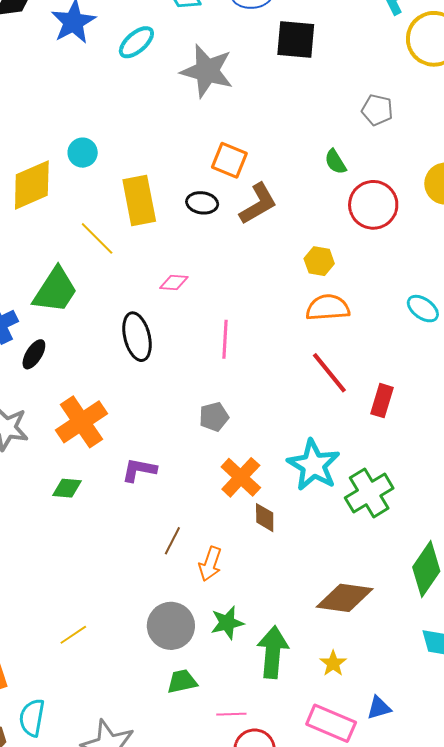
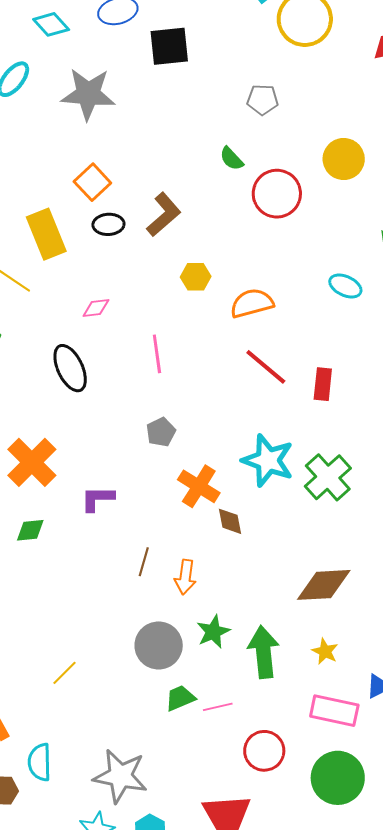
orange square: (229, 160) -> (92, 182), moved, turned 36
yellow hexagon: (319, 261) -> (196, 277), moved
pink line: (231, 714) -> (218, 707), moved

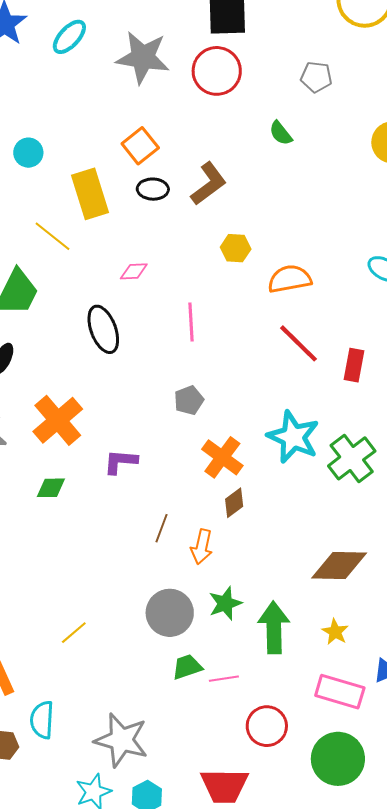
red circle: (277, 194) -> (217, 71), moved
brown diamond: (230, 521) -> (234, 503), moved, turned 60

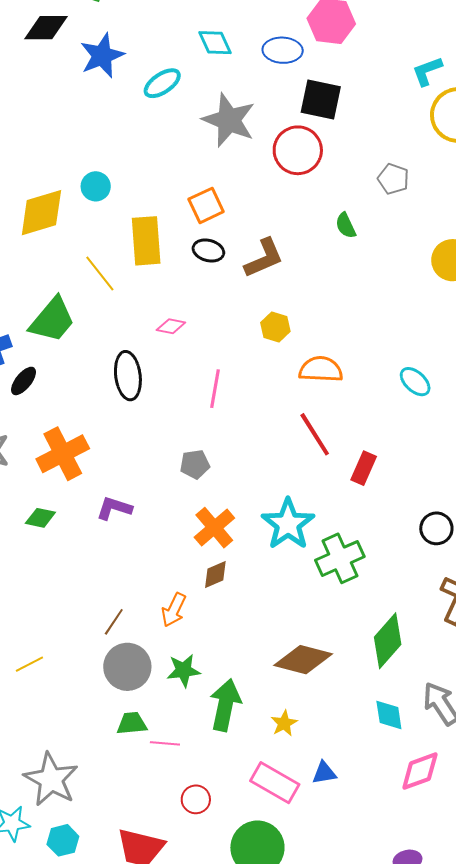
brown line: (162, 528) -> (114, 622), moved
red circle: (267, 726) -> (196, 799), size x0.7

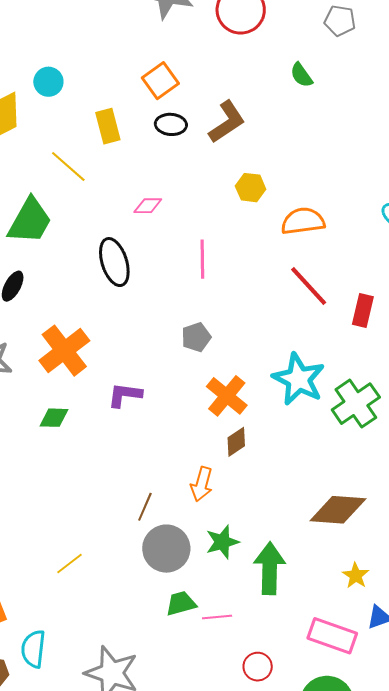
yellow rectangle: (146, 241) -> (108, 126), size x0.7
yellow star: (284, 723) -> (356, 576), moved

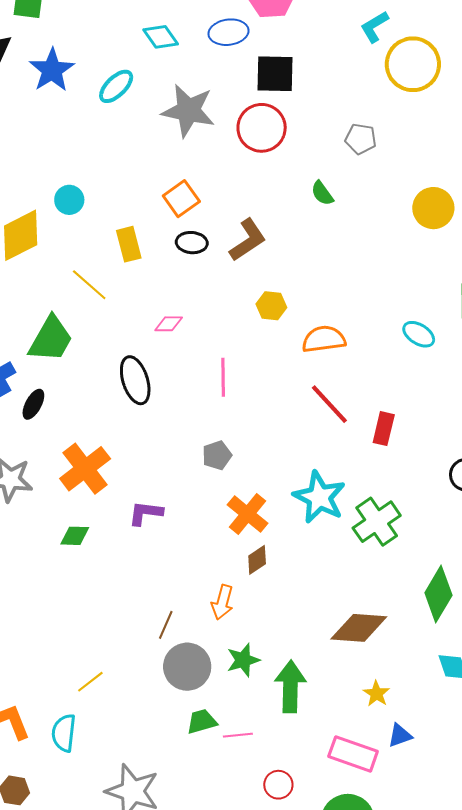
cyan semicircle: (33, 649) -> (64, 733), moved

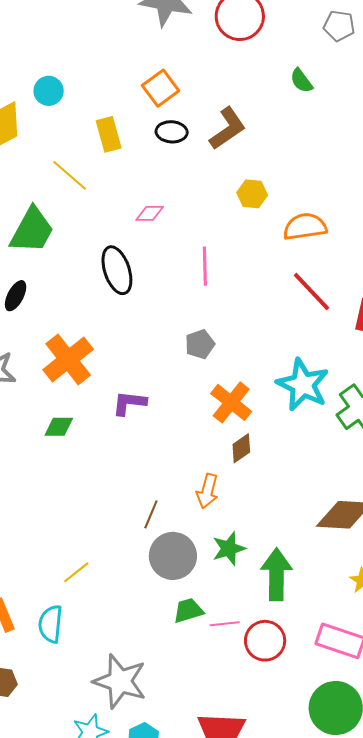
red circle: (278, 785) -> (265, 641), moved, size x1.4

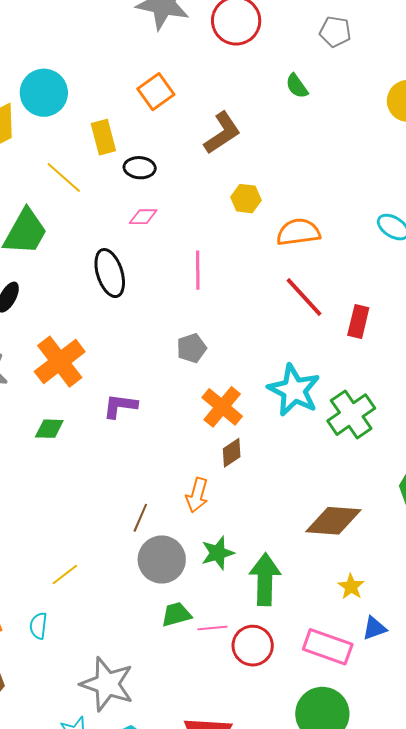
cyan circle: (49, 91) -> (44, 93), size x1.6
black ellipse: (172, 132) -> (140, 168), moved
cyan semicircle: (51, 624) -> (38, 626), size x0.7

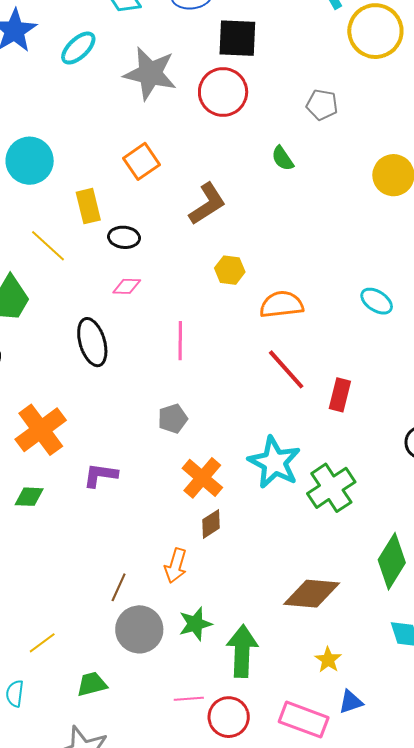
green trapezoid: (176, 614) -> (92, 684), moved

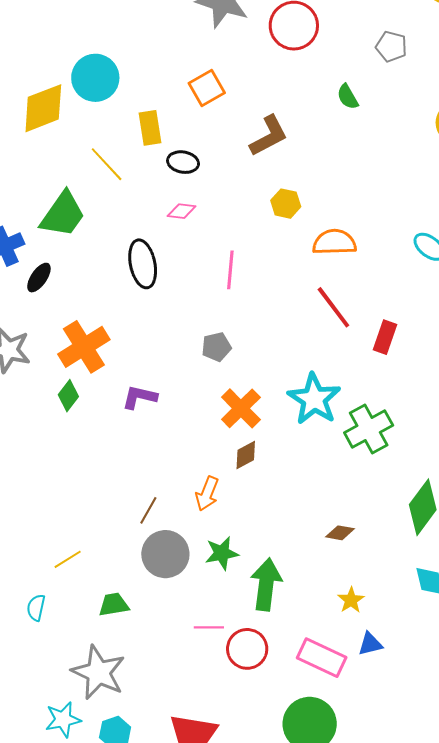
green diamond: (29, 497) -> (68, 396), moved, turned -60
brown diamond: (312, 594) -> (340, 533), size x0.5

